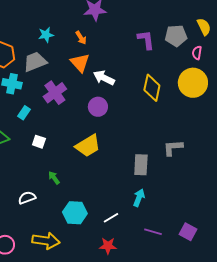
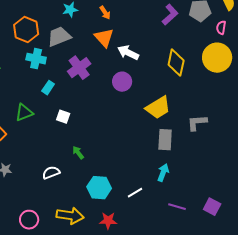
purple L-shape: (146, 40) -> (170, 15), turned 55
yellow trapezoid: (88, 146) -> (158, 108), moved
red star: (108, 246) -> (108, 221), moved

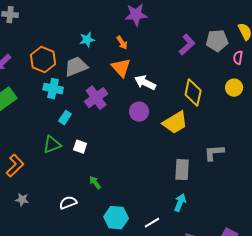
yellow circle: (217, 58) -> (234, 88), size x0.6
yellow trapezoid: (158, 108) -> (175, 123), moved
green triangle: (24, 113) -> (52, 145), moved

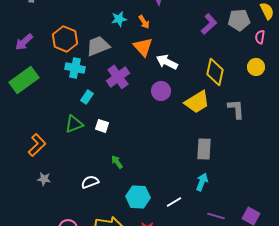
cyan star: (87, 40) -> (119, 19), moved
gray L-shape: (214, 153) -> (236, 109), moved, turned 90

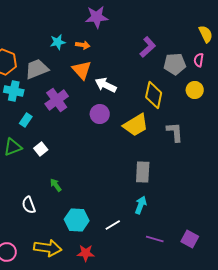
gray pentagon: (239, 20) -> (175, 64), moved
orange arrow: (144, 22) -> (83, 45), turned -48
white square: (102, 126) -> (41, 149), turned 32
white semicircle: (90, 182) -> (29, 205), turned -90

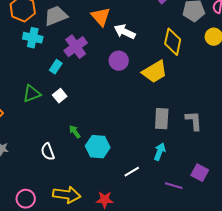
cyan rectangle: (26, 120) -> (56, 67), moved
gray L-shape: (175, 132) -> (194, 121), moved
cyan hexagon: (77, 220) -> (98, 147), moved
purple square: (190, 239) -> (200, 173), moved

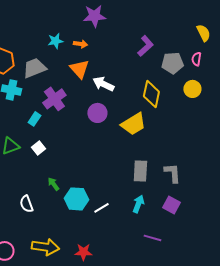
white line: (132, 172) -> (101, 208), moved
purple square: (200, 173) -> (171, 205), moved

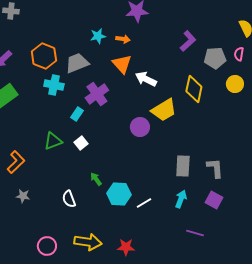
purple circle: (97, 113) -> (140, 127), moved
yellow trapezoid: (133, 124) -> (164, 110), moved

